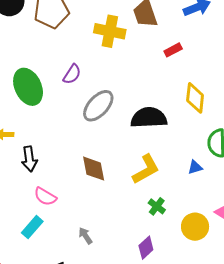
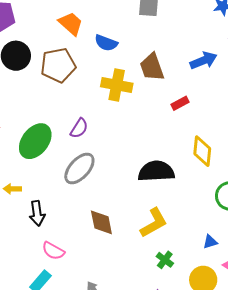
green ellipse: (28, 87) -> (35, 141), turned 63
gray ellipse: (98, 106) -> (79, 169), moved
blue triangle: (195, 167) -> (210, 242), moved

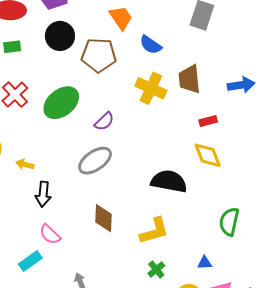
green ellipse: (35, 141) -> (61, 103), moved
yellow diamond: (202, 151) -> (208, 155), moved, turned -40

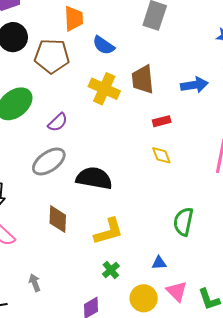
orange trapezoid: (121, 18) -> (74, 18), turned 32
yellow diamond: (208, 155) -> (161, 155), size x0.7
black semicircle: (169, 181) -> (94, 178), moved

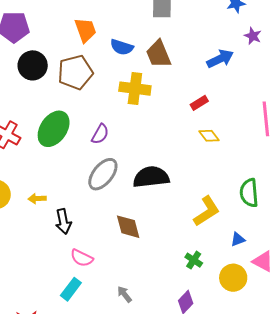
brown trapezoid: (143, 79) -> (158, 54), moved
yellow L-shape: (109, 231) -> (207, 211), moved

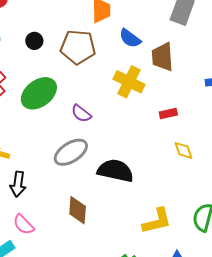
black circle: (33, 65) -> (34, 41), moved, size x0.6
red rectangle: (199, 103) -> (168, 113), moved
purple semicircle: (100, 134) -> (81, 113), turned 80

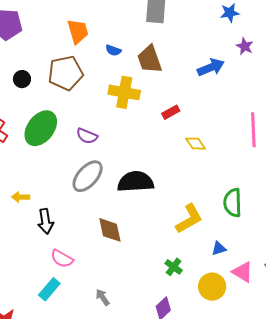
blue semicircle: (130, 38) -> (113, 50), size x0.7

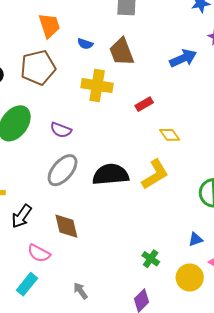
yellow L-shape: (189, 219) -> (155, 174), moved
black arrow: (45, 221) -> (22, 216), turned 45
brown diamond: (110, 230) -> (66, 226), moved

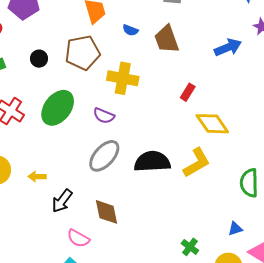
yellow cross: (97, 86) -> (123, 78), moved
red rectangle: (144, 104) -> (188, 92), turned -30
yellow diamond: (170, 135) -> (212, 124), size x1.6

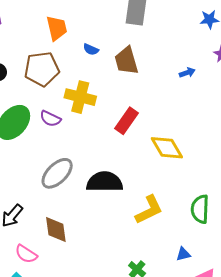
blue arrow: (228, 47) -> (187, 73), size x0.6
red rectangle: (188, 92) -> (127, 121), moved, size x1.5
purple semicircle: (104, 116) -> (50, 119), moved
yellow L-shape: (197, 163) -> (149, 210), moved

